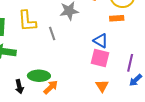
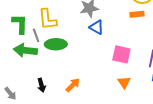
gray line: (52, 33) -> (36, 35), moved
blue triangle: (101, 41) -> (97, 27), moved
green ellipse: (39, 76) -> (56, 44), moved

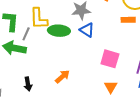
gray line: (36, 35) -> (26, 34), turned 40
green ellipse: (56, 44) -> (59, 31), moved
orange arrow: (73, 85) -> (62, 77), moved

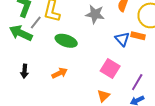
blue triangle: (87, 30) -> (122, 39), moved
green ellipse: (59, 31) -> (66, 41), moved

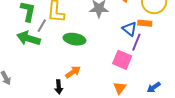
black arrow: (24, 71) -> (59, 87), moved
purple line: (137, 82) -> (136, 42), moved

